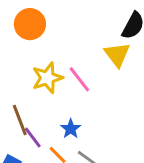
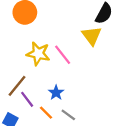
yellow star: (47, 78) -> (38, 54), turned 30
brown line: (20, 120) -> (17, 86), turned 60

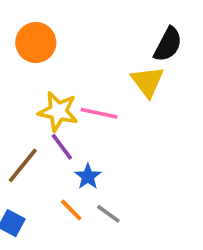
pink line: (63, 55) -> (99, 113), turned -40
purple line: (27, 99) -> (62, 147), moved

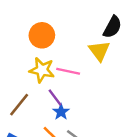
orange circle: (36, 43) -> (42, 35), moved
purple line: (62, 147) -> (55, 98), moved

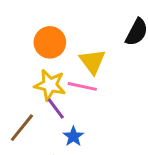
yellow triangle: (99, 51) -> (93, 61), moved
purple line: (55, 98) -> (56, 109), moved

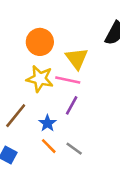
purple line: (56, 109) -> (72, 105), moved, turned 66
blue star: (73, 136) -> (47, 123), moved

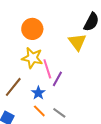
yellow triangle: (77, 58) -> (77, 42), moved
pink line: (68, 80) -> (47, 69), moved, turned 60

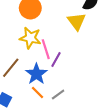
blue star: (38, 93) -> (36, 74), size x1.5
gray line: (59, 113) -> (58, 94), turned -72

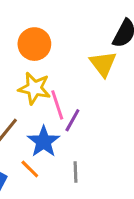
orange line: (37, 92) -> (30, 169), moved
gray line: (58, 94) -> (76, 172), turned -56

